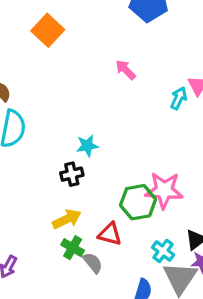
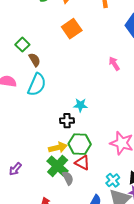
green hexagon: (138, 202) -> (80, 144), moved
green cross: (73, 248) -> (58, 166), size x1.5

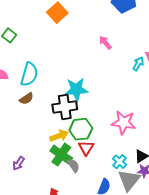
brown semicircle: (35, 60) -> (26, 99), moved, turned 96
cyan star: (80, 105) -> (76, 89), size x1.6
black cross: (67, 121) -> (65, 107), size x1.6
red triangle: (82, 163) -> (86, 148), turned 42

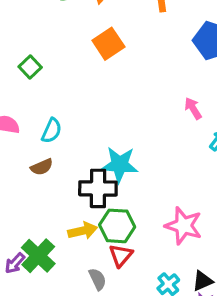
pink arrow: (105, 43) -> (193, 108), moved
cyan semicircle: (29, 74) -> (52, 131), size x0.7
green cross: (61, 155) -> (38, 256), moved

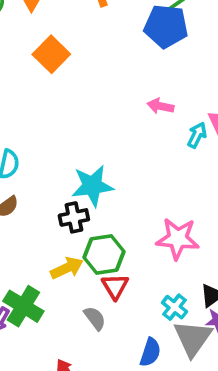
pink arrow: (193, 108) -> (160, 106), turned -35
black cross: (98, 188) -> (74, 217), size x0.7

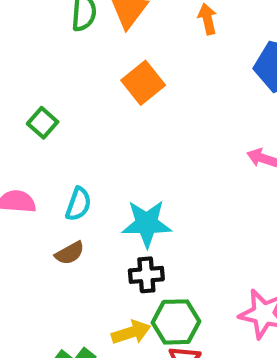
cyan star: (92, 186) -> (147, 224), moved

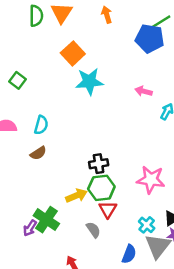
cyan star: (147, 224) -> (89, 82), moved
black cross: (146, 275) -> (99, 164), moved

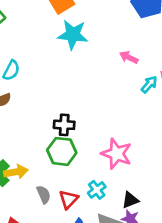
yellow arrow: (76, 196) -> (16, 172), moved
red triangle: (108, 209) -> (68, 199), moved
cyan cross: (147, 225) -> (97, 190), moved

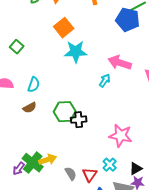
pink arrow: (129, 57) -> (120, 63), size x1.6
cyan arrow: (149, 84) -> (105, 81), moved
green hexagon: (62, 151) -> (65, 112), moved

